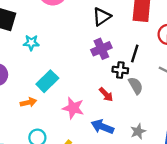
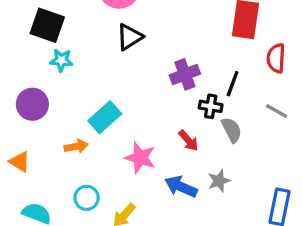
black triangle: (102, 17) -> (130, 37), moved
cyan star: (31, 43) -> (61, 60), moved
gray star: (138, 131) -> (219, 181), moved

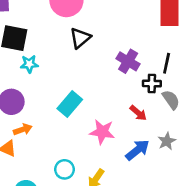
purple cross: (185, 74) -> (128, 61), turned -30
orange arrow: (76, 146) -> (23, 130), moved
blue arrow: (181, 187) -> (137, 150), turned 125

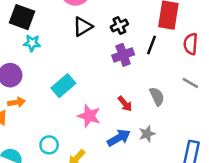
purple cross: (128, 61) -> (123, 55), turned 30
black line: (167, 63) -> (152, 45), moved
black cross: (152, 84) -> (119, 25), moved, turned -35

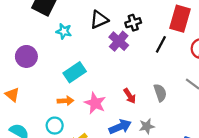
cyan star: (32, 43) -> (64, 31), moved
purple cross: (123, 55) -> (119, 41), moved, turned -36
orange arrow: (16, 102) -> (65, 101), moved

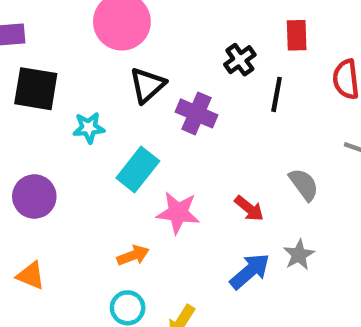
red rectangle: (180, 19) -> (297, 35), size x0.6
black cross: (133, 23) -> (240, 60), moved
cyan rectangle: (75, 72) -> (138, 169), moved
pink star: (95, 103) -> (178, 213), moved

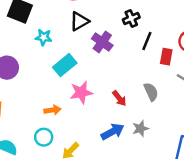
red rectangle: (297, 35) -> (166, 57), moved
pink star: (178, 213) -> (81, 92), turned -30

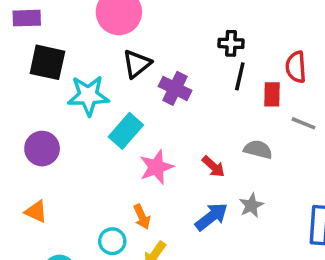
black cross: (131, 18) -> (231, 43), moved, turned 35
cyan star: (44, 37) -> (88, 96), size x1.6
gray semicircle: (151, 92) -> (258, 149), turned -42
orange arrow: (52, 110) -> (142, 217), moved, turned 84

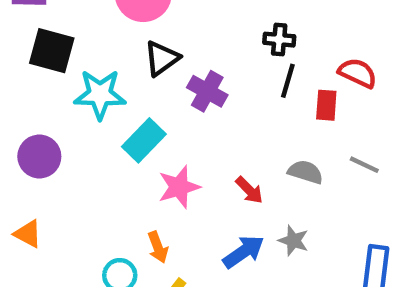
red semicircle: (296, 67) -> (358, 73), turned 116
gray line: (304, 123) -> (364, 165), moved
gray star: (251, 205) -> (293, 241), turned -30

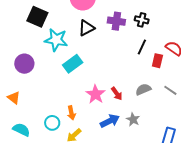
black cross: (279, 40) -> (142, 20), moved
purple cross: (207, 91) -> (116, 21), moved, turned -30
gray semicircle: (305, 172) -> (143, 89), turned -49
pink star: (179, 187) -> (96, 94), moved, turned -30

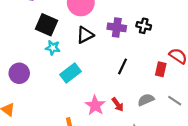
black square: (37, 17) -> (47, 25), moved
cyan star: (56, 40) -> (53, 48), size x0.6
black line: (142, 47) -> (123, 66), moved

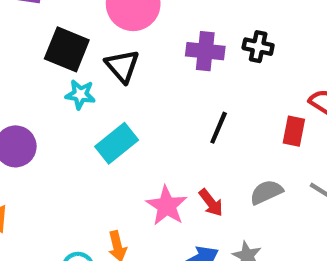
black triangle: (85, 35) -> (122, 66), moved, turned -42

